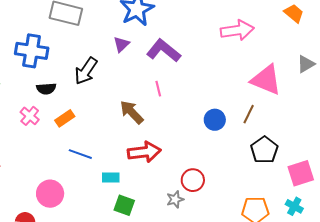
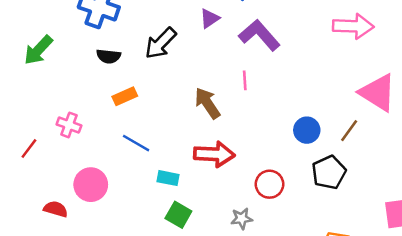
pink cross: (30, 116) -> (69, 125), moved, turned -30
black pentagon: (264, 150) -> (329, 172), moved
red circle: (193, 180) -> (269, 184), moved

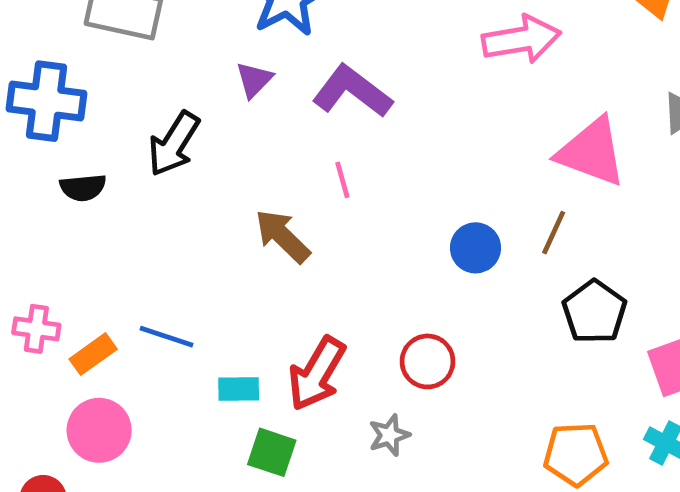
orange rectangle: (125, 96) -> (93, 354), moved
red arrow: (214, 154) -> (317, 374), moved, turned 129
black pentagon: (329, 172) -> (594, 312), moved

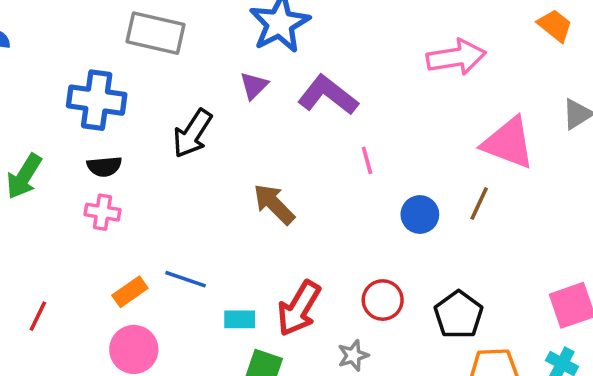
pink line: (342, 180) -> (367, 160), moved
black semicircle: (83, 188) -> (104, 166), moved
black pentagon: (594, 312) -> (459, 315), moved
pink cross: (36, 329) -> (102, 212), moved

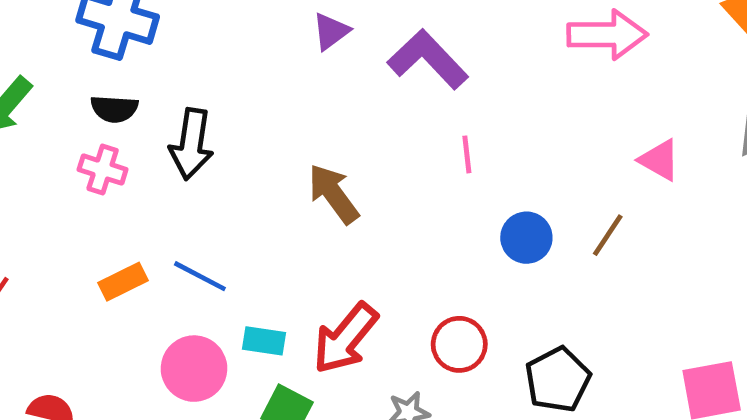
black arrow: (192, 133) -> (191, 144), moved, turned -33
pink triangle: (508, 143) -> (659, 160), size x0.6
pink circle: (134, 349) -> (194, 369), moved

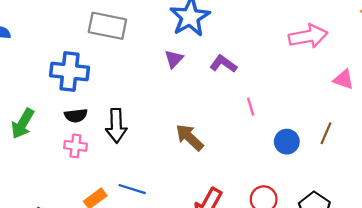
purple L-shape: (428, 59) -> (223, 64), size x0.7
pink triangle: (659, 160) -> (344, 79), moved

